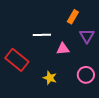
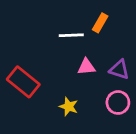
white line: (42, 35) -> (71, 35), moved
purple triangle: (87, 36) -> (119, 70), moved, turned -42

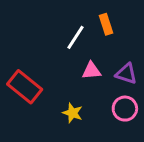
orange rectangle: (100, 23) -> (106, 24), turned -48
white line: (71, 35) -> (75, 37), turned -55

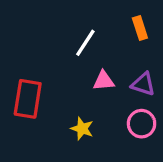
orange rectangle: (106, 24) -> (140, 28), moved
red rectangle: (25, 87) -> (28, 99), turned 60

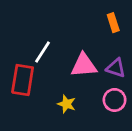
white line: (85, 43) -> (43, 52), moved
pink triangle: (104, 81) -> (84, 65), size x1.5

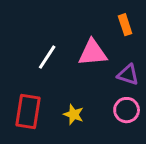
pink triangle: (84, 65) -> (93, 53), moved
red rectangle: (23, 80) -> (28, 112), moved

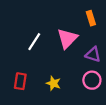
pink triangle: (93, 53) -> (67, 38), turned -40
red rectangle: (28, 112) -> (20, 81), size x0.7

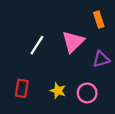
purple triangle: (93, 54) -> (101, 59), turned -35
pink circle: (92, 80) -> (87, 93), moved

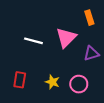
white line: (37, 45) -> (33, 41), turned 72

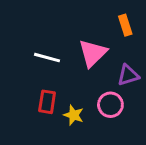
red rectangle: (20, 80) -> (47, 102), moved
pink circle: (79, 84) -> (110, 105), moved

